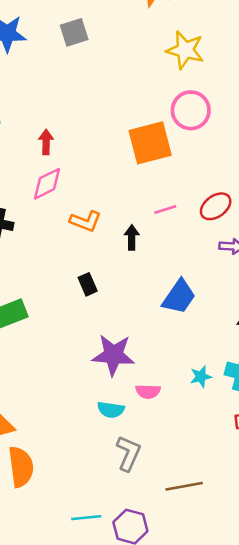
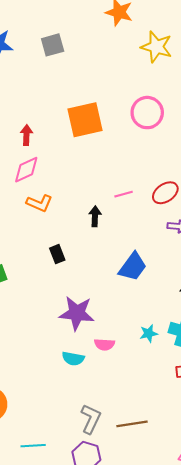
yellow star: (185, 50) -> (156, 47), moved
orange square: (150, 143) -> (85, 120), moved
orange L-shape: (85, 221) -> (39, 203), moved
gray L-shape: (128, 453) -> (91, 419), moved
cyan line: (86, 518) -> (33, 446), moved

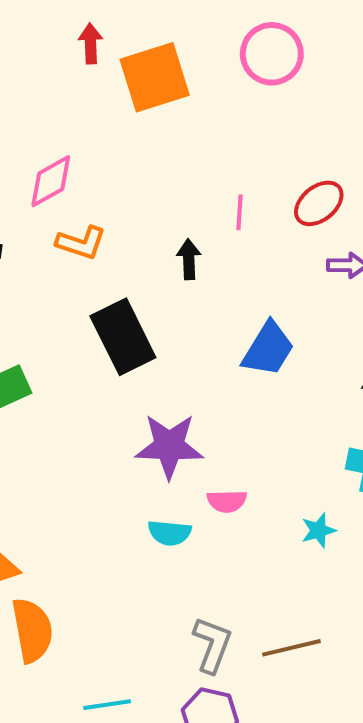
red arrow: (26, 135) -> (91, 43), moved
pink line: (124, 194) -> (240, 212), turned -66
black rectangle: (57, 254) -> (123, 337), size x2.0
cyan star: (149, 333) -> (318, 530), moved

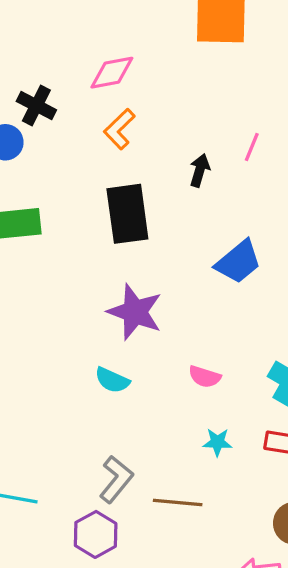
orange L-shape: (81, 243) -> (119, 129), turned 99
pink semicircle: (227, 501) -> (205, 377), moved
cyan star: (318, 530) -> (217, 442), moved

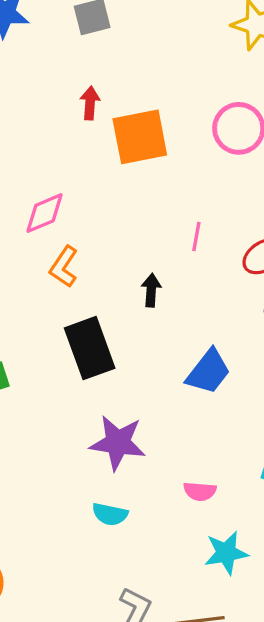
pink line: (252, 147) -> (196, 237), moved
cyan star: (217, 442) -> (226, 553), size x1.5

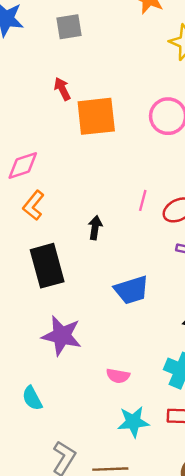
red arrow: (90, 103) -> (62, 89), turned -35
pink line: (196, 237) -> (143, 200), moved
blue trapezoid: (208, 372) -> (131, 290), turned 30
cyan semicircle: (110, 514) -> (32, 398), moved, turned 45

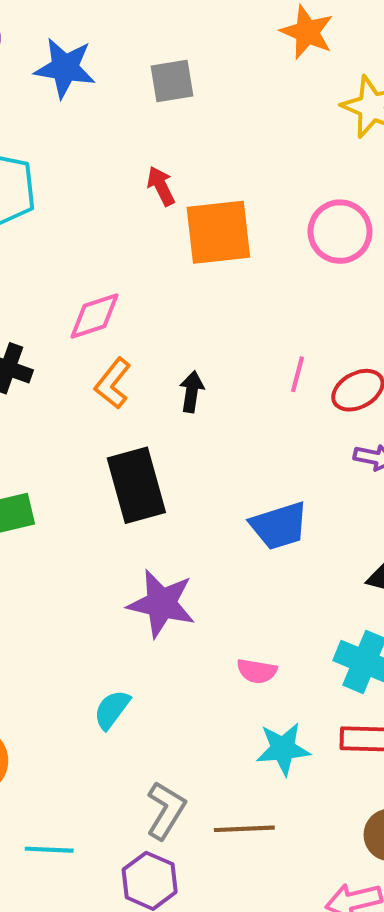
black arrow: (95, 228) -> (192, 392), moved
cyan semicircle: (32, 398) -> (112, 710), turned 65

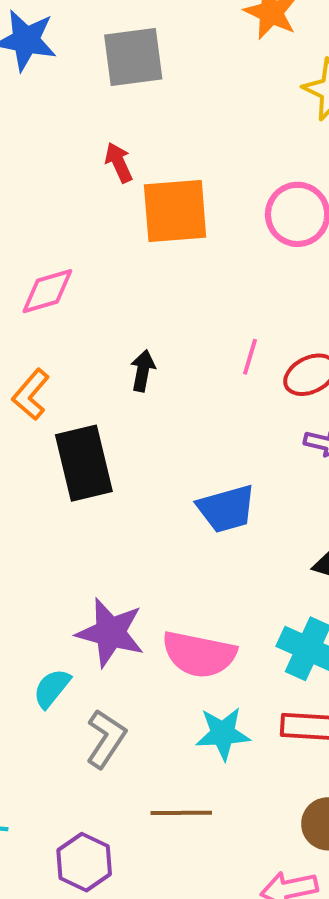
gray square: (172, 81) -> (133, 57), size x1.4
orange L-shape: (113, 383) -> (31, 394), moved
purple star: (161, 604) -> (110, 633), moved
pink semicircle: (257, 671) -> (199, 654), size x1.8
gray L-shape: (166, 810) -> (106, 739), moved

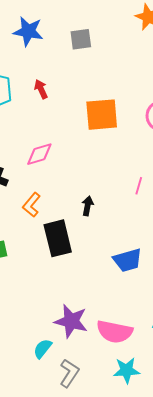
gray square: (133, 57) -> (81, 39), size x0.7
red arrow: (119, 163) -> (41, 89), moved
black arrow: (143, 371) -> (88, 206), moved

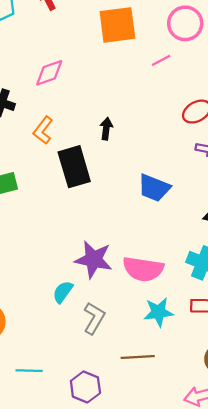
pink line: (139, 186) -> (161, 60), moved, turned 48
blue trapezoid: (128, 260) -> (154, 188), turned 40

